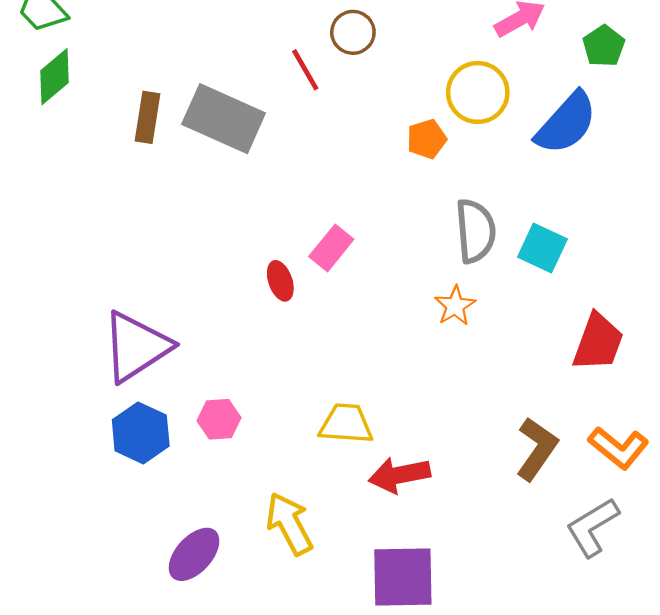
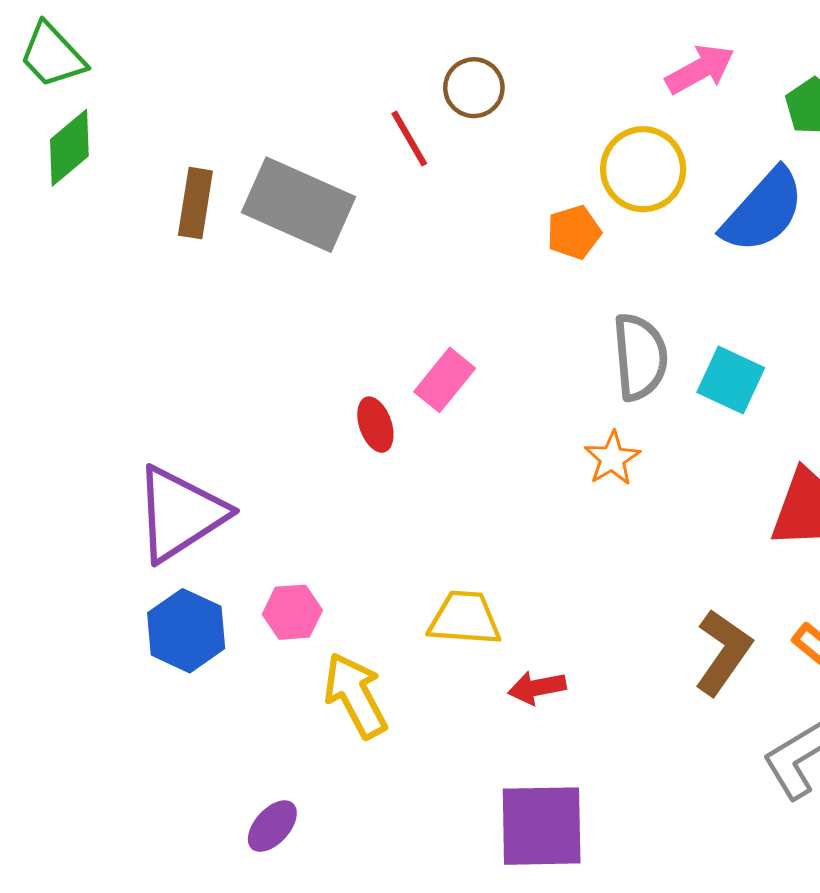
red arrow: (399, 475) -> (537, 688), size x0.7
yellow arrow: (289, 524) -> (355, 695), moved
purple ellipse: (194, 554) -> (272, 826), moved, size x0.7

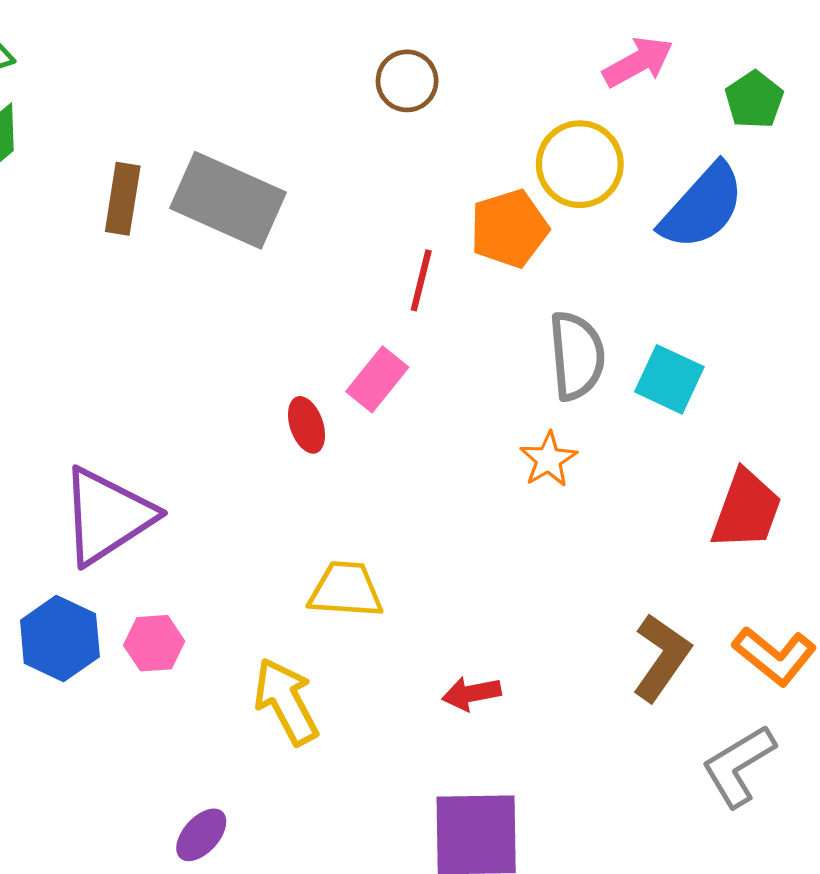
red line: (409, 138) -> (421, 280), moved, turned 44
orange pentagon: (574, 232) -> (509, 229), size x1.4
pink hexagon: (292, 612) -> (154, 643), moved
yellow trapezoid: (465, 618) -> (346, 590), moved
blue hexagon: (186, 631) -> (60, 639), moved

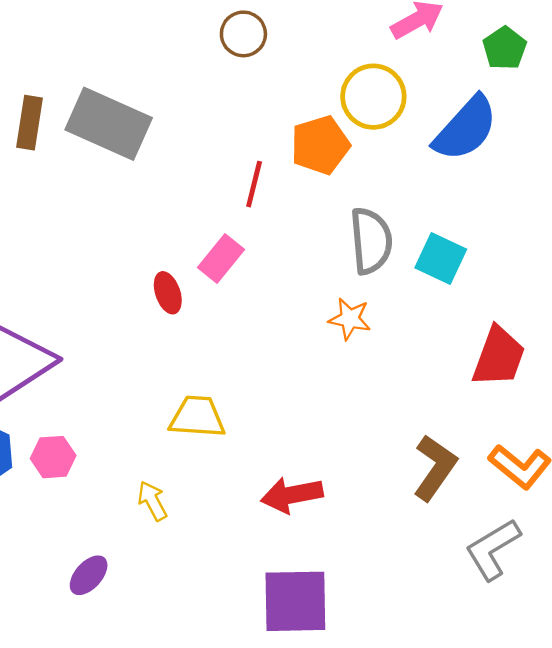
orange star: (548, 459) -> (350, 319), turned -30
red arrow: (471, 693) -> (292, 495), size x1.4
yellow arrow: (286, 701) -> (152, 501), size x0.6
purple ellipse: (201, 835) -> (89, 575), moved

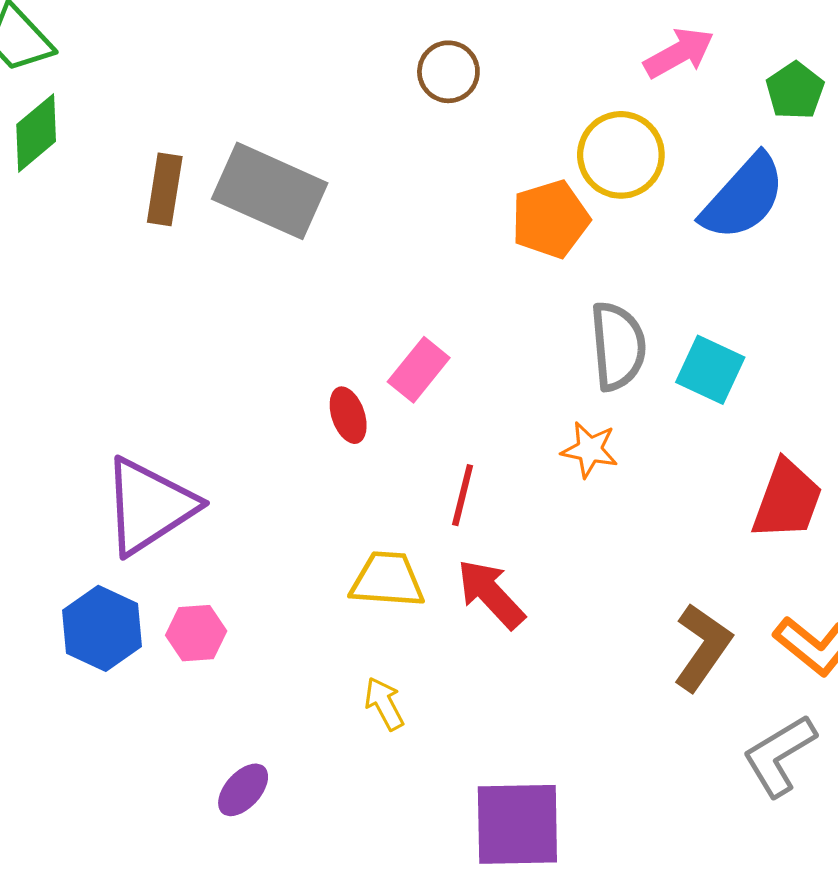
red line: (254, 184) -> (463, 495), moved
red arrow: (292, 495) -> (491, 594), moved, turned 58
yellow arrow: (152, 501) -> (384, 704), moved

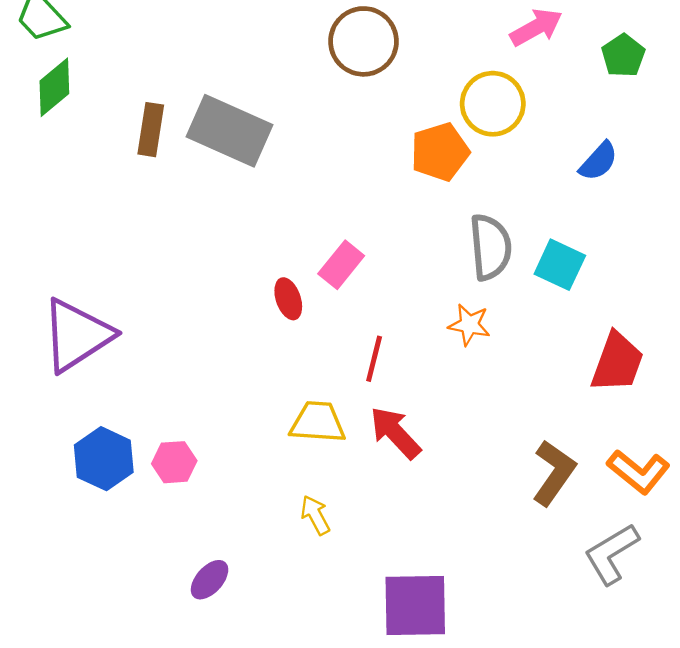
brown circle: (448, 72) -> (363, 41), size x1.5
blue semicircle: (743, 197) -> (599, 161), moved, size x0.6
purple triangle: (149, 506) -> (77, 335), moved

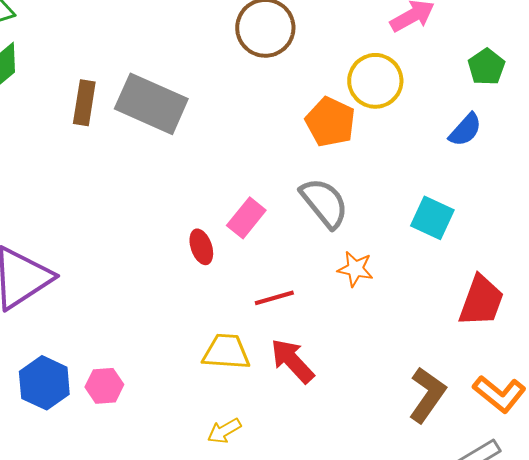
green pentagon: (623, 56) -> (486, 67), moved
orange pentagon: (440, 152) -> (330, 122), turned -30
gray semicircle: (490, 247) -> (324, 203), moved, turned -34
red line: (374, 359) -> (274, 298), turned 60
yellow arrow: (315, 515) -> (224, 431), turned -92

